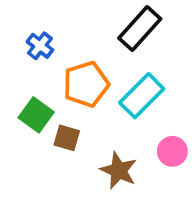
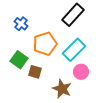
pink circle: (172, 151) -> (81, 72), moved

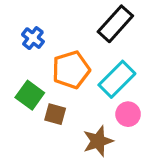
brown star: (62, 89) -> (98, 141), turned 30

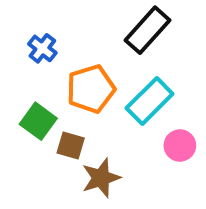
pink circle: (128, 114) -> (180, 146), moved
brown star: (98, 141) -> (101, 178), moved

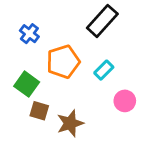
cyan rectangle: (150, 101) -> (104, 70), size x0.6
brown square: (71, 146) -> (39, 111), moved

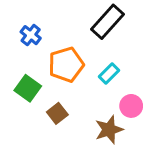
brown square: (39, 111) -> (57, 113), moved, turned 36
brown star: (70, 123) -> (109, 130), moved

